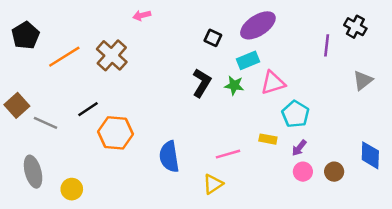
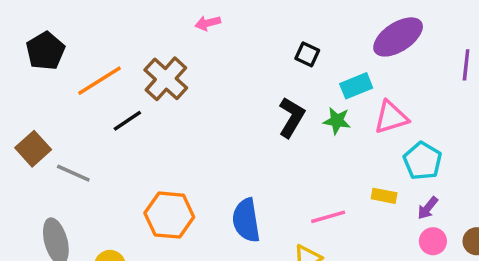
purple ellipse: (258, 25) -> (398, 37), moved
black line: (88, 109) -> (127, 121), moved
orange hexagon: (115, 133) -> (169, 215), moved

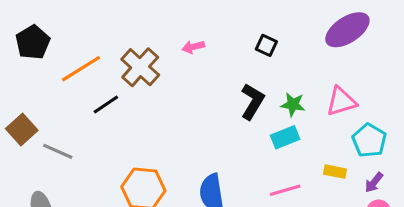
pink arrow: (208, 23) -> (193, 47), moved
cyan rectangle: (356, 86) -> (285, 137), moved

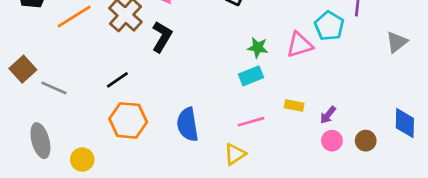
black L-shape: (252, 101) -> (162, 37), moved
black line: (106, 105) -> (117, 80), moved
cyan pentagon: (369, 140) -> (329, 26), moved

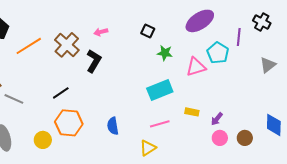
green star: (258, 47) -> (165, 53), moved
cyan rectangle: (251, 76) -> (160, 90), size x1.4
blue semicircle: (188, 124) -> (113, 126), size x0.7
yellow circle: (82, 160) -> (43, 140), moved

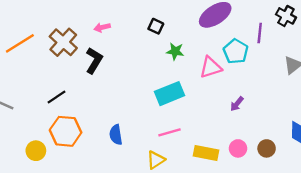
yellow rectangle: (192, 112) -> (206, 153), moved, size x1.5
purple arrow: (217, 119) -> (237, 104), moved

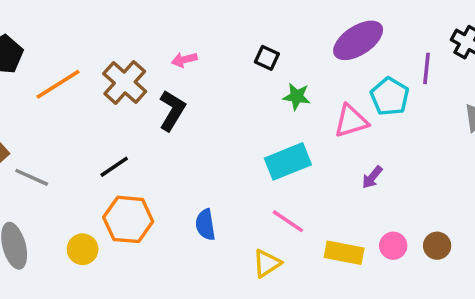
purple arrow: (237, 104) -> (372, 177), moved
pink line: (169, 132) -> (288, 221), turned 50

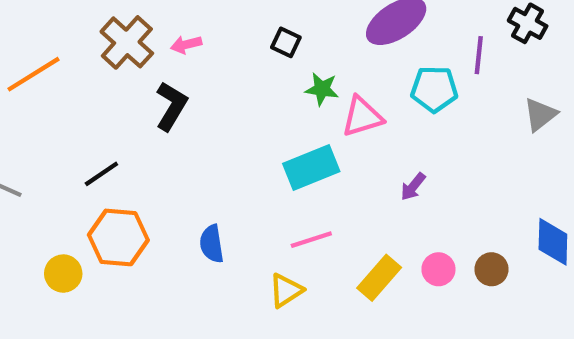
brown cross: (125, 82) -> (127, 42), moved
cyan pentagon: (390, 97) -> (434, 89), turned -30
pink triangle: (351, 121) -> (362, 117), moved
pink line: (288, 221) -> (311, 240), turned -52
yellow rectangle: (344, 253) -> (379, 278), turned -60

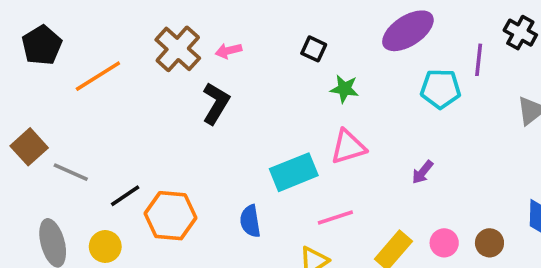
pink triangle: (362, 117) -> (348, 147), moved
cyan rectangle: (311, 168) -> (294, 172), moved
black line: (101, 174) -> (125, 196), moved
yellow circle: (63, 274) -> (105, 246), moved

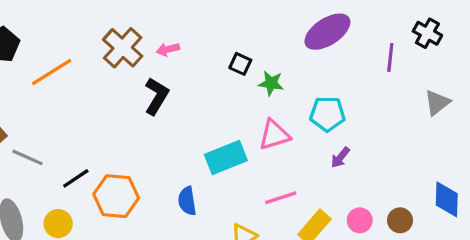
black square: (314, 49) -> (240, 64), moved
cyan pentagon: (441, 89) -> (327, 114), moved
pink line: (335, 217) -> (281, 198), moved

